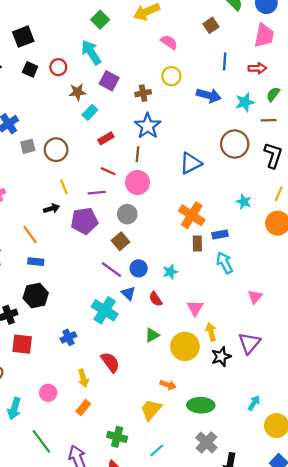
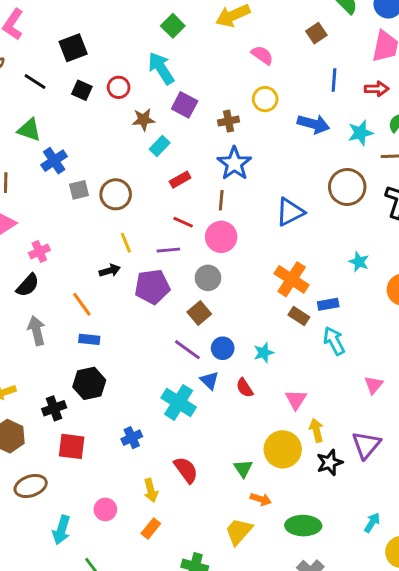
brown rectangle: (197, 244) -> (299, 316), turned -56
green triangle: (152, 335) -> (243, 468), moved, turned -35

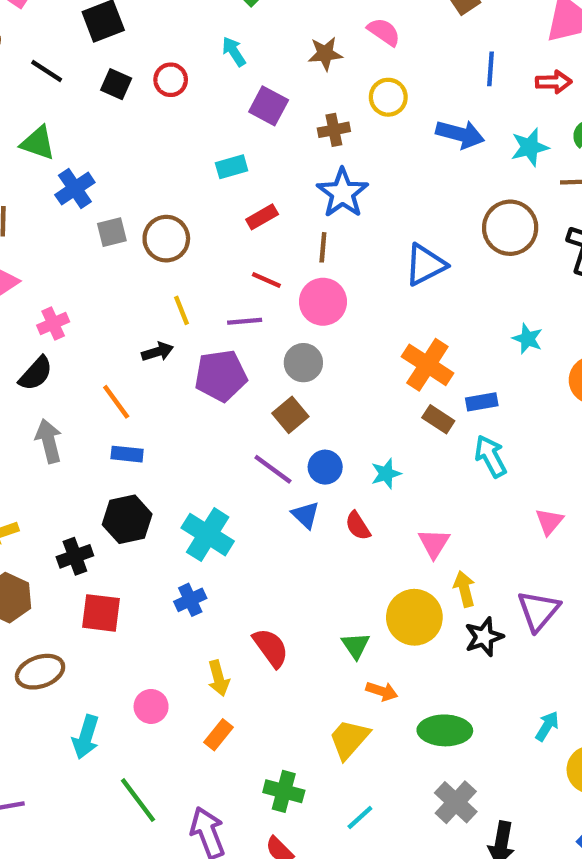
cyan arrow: (161, 68) -> (234, 51), size x0.6
brown star: (143, 120) -> (325, 54), moved
cyan rectangle: (160, 146) -> (232, 167), turned 30
cyan cross: (179, 402) -> (208, 535), moved

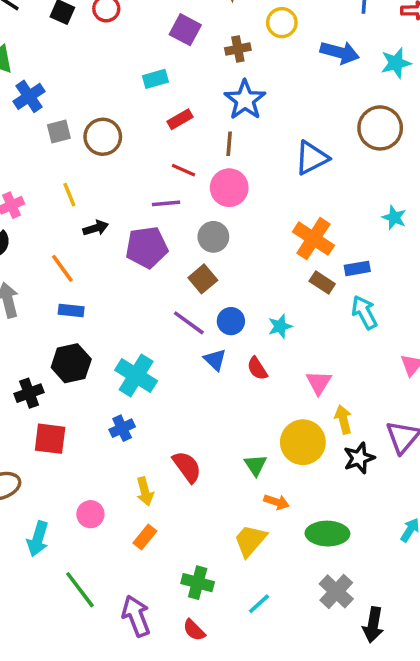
yellow line: (182, 310) -> (69, 195), moved

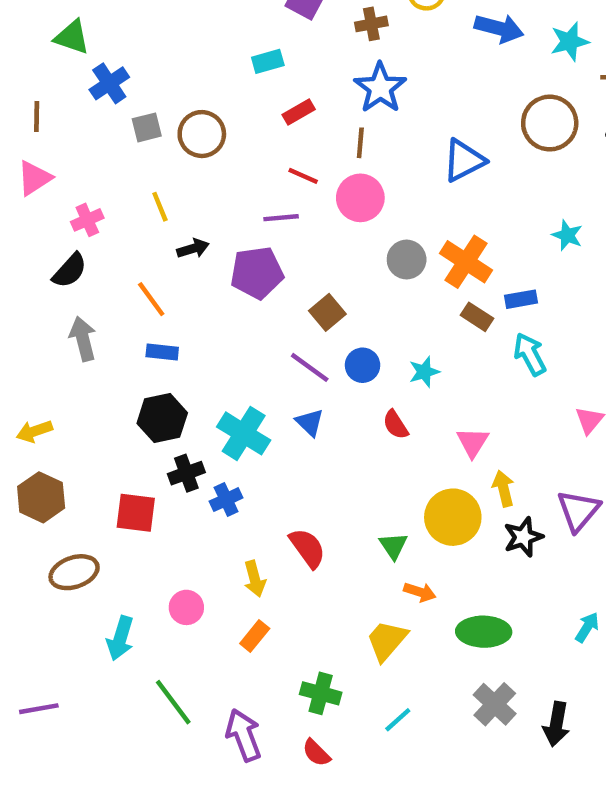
gray circle: (213, 237) -> (407, 260), moved
blue triangle: (215, 360) -> (310, 422), moved
black cross: (29, 393) -> (186, 473), moved
black arrow: (373, 625) -> (556, 724), moved

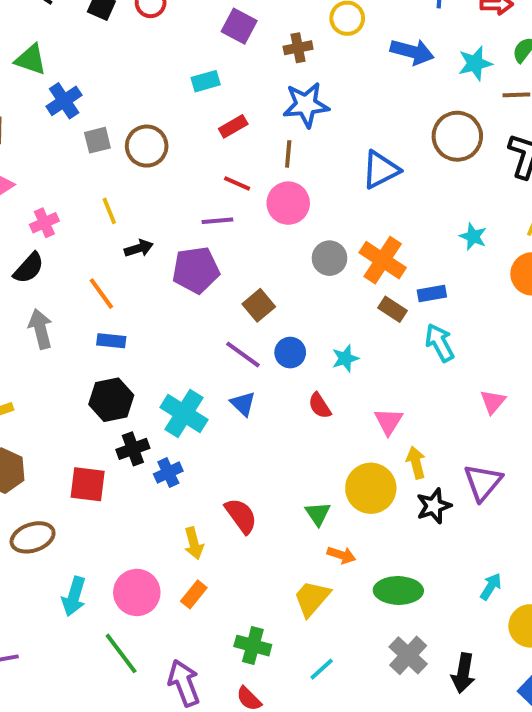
blue star: (380, 88) -> (306, 105), turned 30
pink circle: (186, 607) -> (137, 592), moved, size x1.5

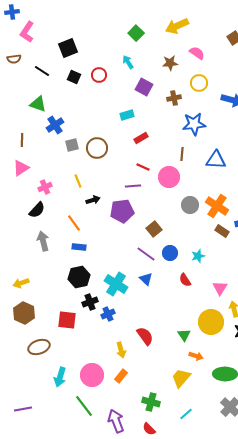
blue star: (306, 105) -> (194, 124), moved
brown line: (288, 154) -> (182, 154), moved
blue triangle: (381, 170) -> (216, 160), turned 30

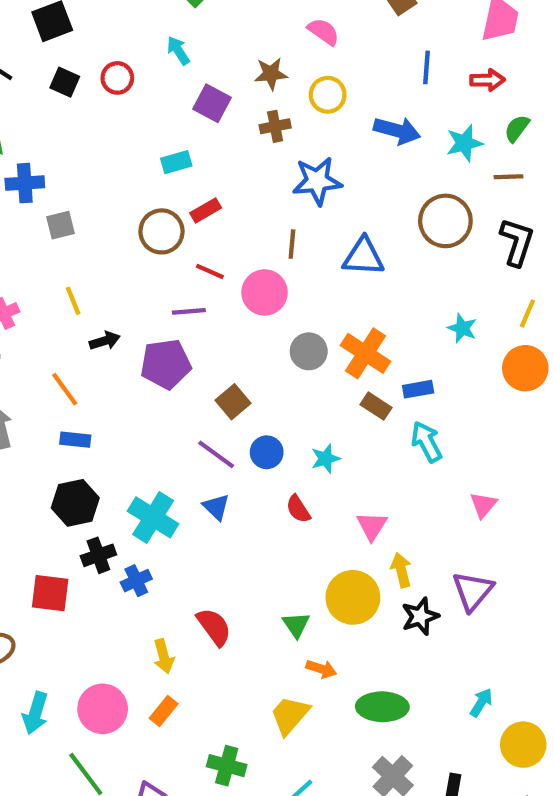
brown star: (170, 63) -> (271, 74), moved
blue cross: (55, 125) -> (25, 183), turned 30
brown circle: (97, 148) -> (161, 231), moved

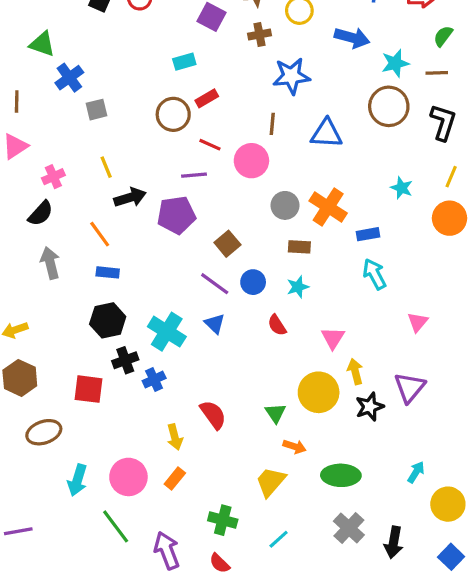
cyan star: (464, 143) -> (395, 63), moved
blue cross: (25, 183) -> (69, 78), turned -32
black arrow: (105, 341) -> (130, 197), size x1.4
brown rectangle: (376, 406) -> (299, 247), moved, turned -30

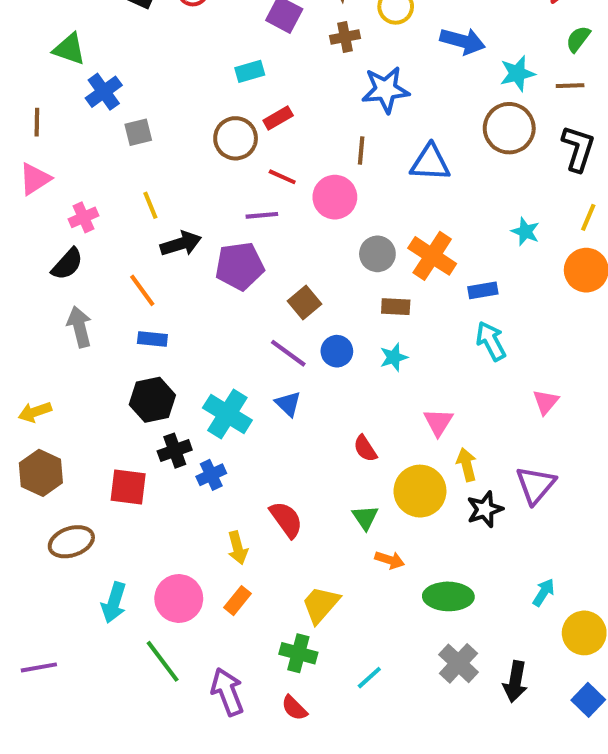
red semicircle: (277, 325) -> (365, 448), moved
yellow trapezoid: (271, 482) -> (321, 605), moved

